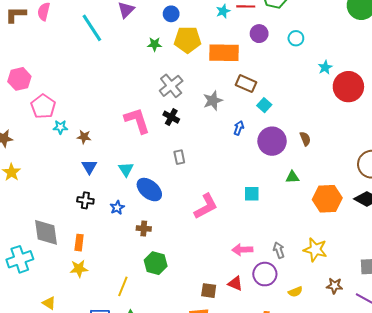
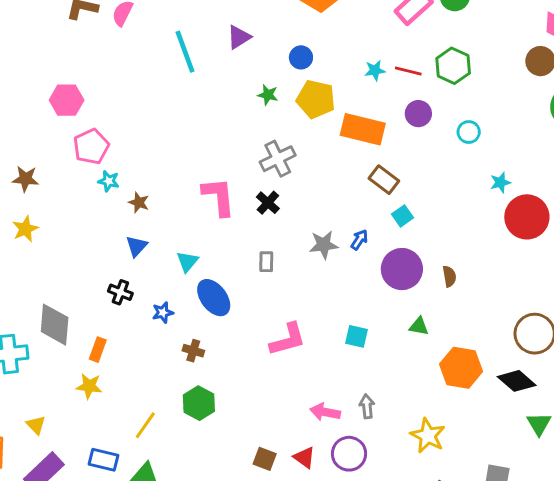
gray star: (213, 101) -> (324, 245), moved
gray arrow: (279, 250) -> (367, 406), moved

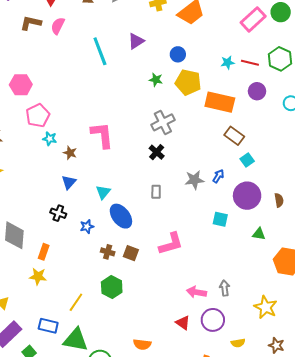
pink L-shape: (219, 197) -> (102, 135), moved
cyan square: (357, 336) -> (220, 219), moved
brown square: (265, 459) -> (131, 253), moved

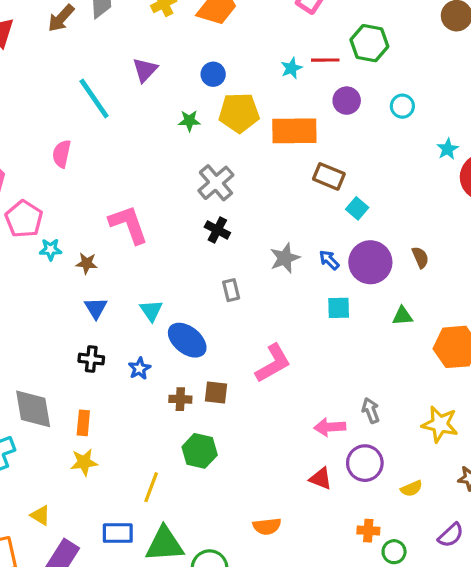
pink semicircle: (58, 26) -> (62, 154), moved
blue arrow: (218, 176) -> (329, 260), moved, turned -64

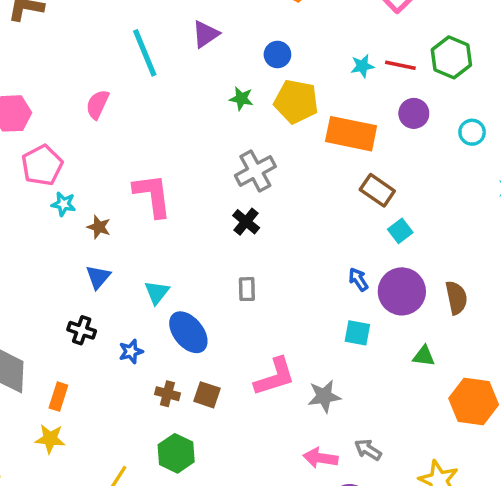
brown semicircle: (420, 257) -> (456, 298), size x1.4
gray star: (285, 258) -> (324, 396), moved
gray arrow: (371, 410) -> (368, 450), turned -50

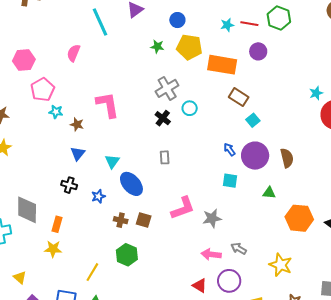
cyan circle: (472, 132) -> (190, 108), moved

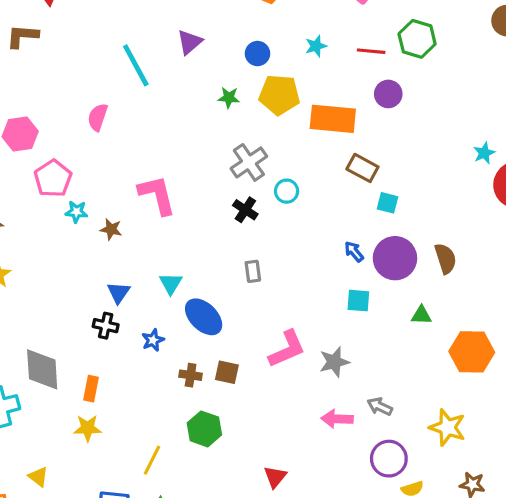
cyan star: (227, 25) -> (316, 46), moved
cyan square: (253, 120) -> (387, 203), turned -32
blue triangle: (78, 154) -> (118, 293), moved
purple circle: (229, 281) -> (389, 459), moved
red triangle: (200, 286) -> (275, 477), moved, turned 42

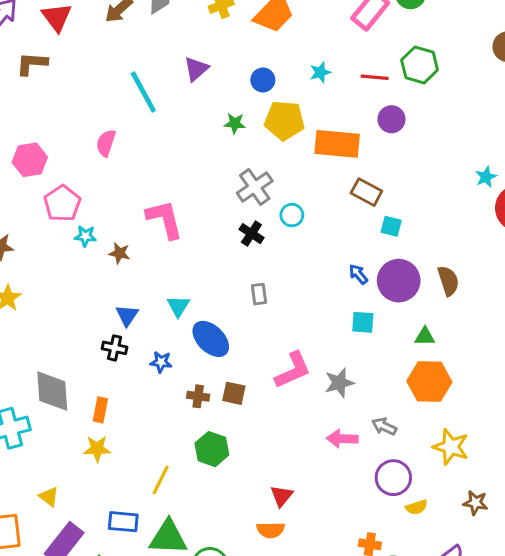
blue star: (153, 340) -> (161, 362), turned 30
orange hexagon: (472, 352) -> (429, 382), moved

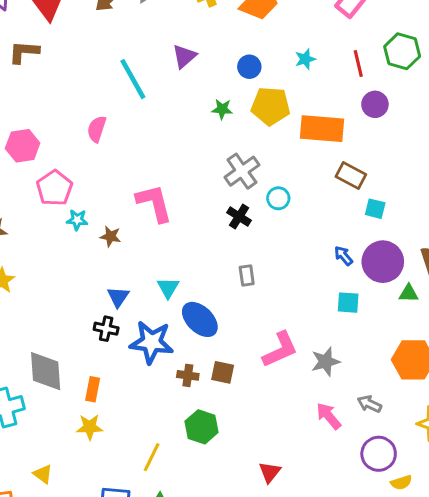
red line: (375, 77) -> (358, 64), turned 72
green triangle: (425, 337) -> (409, 293), moved
blue star: (161, 362) -> (151, 342), size x2.0
pink arrow: (342, 439) -> (329, 416), turned 48

